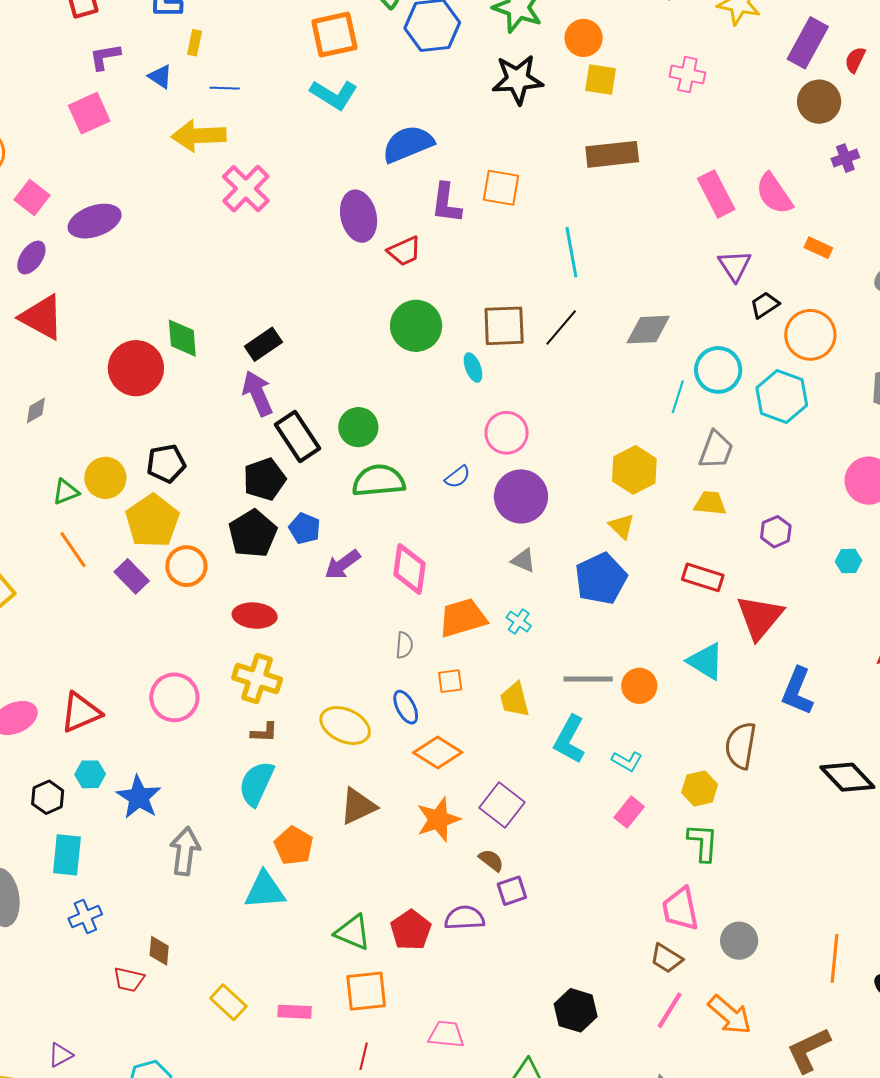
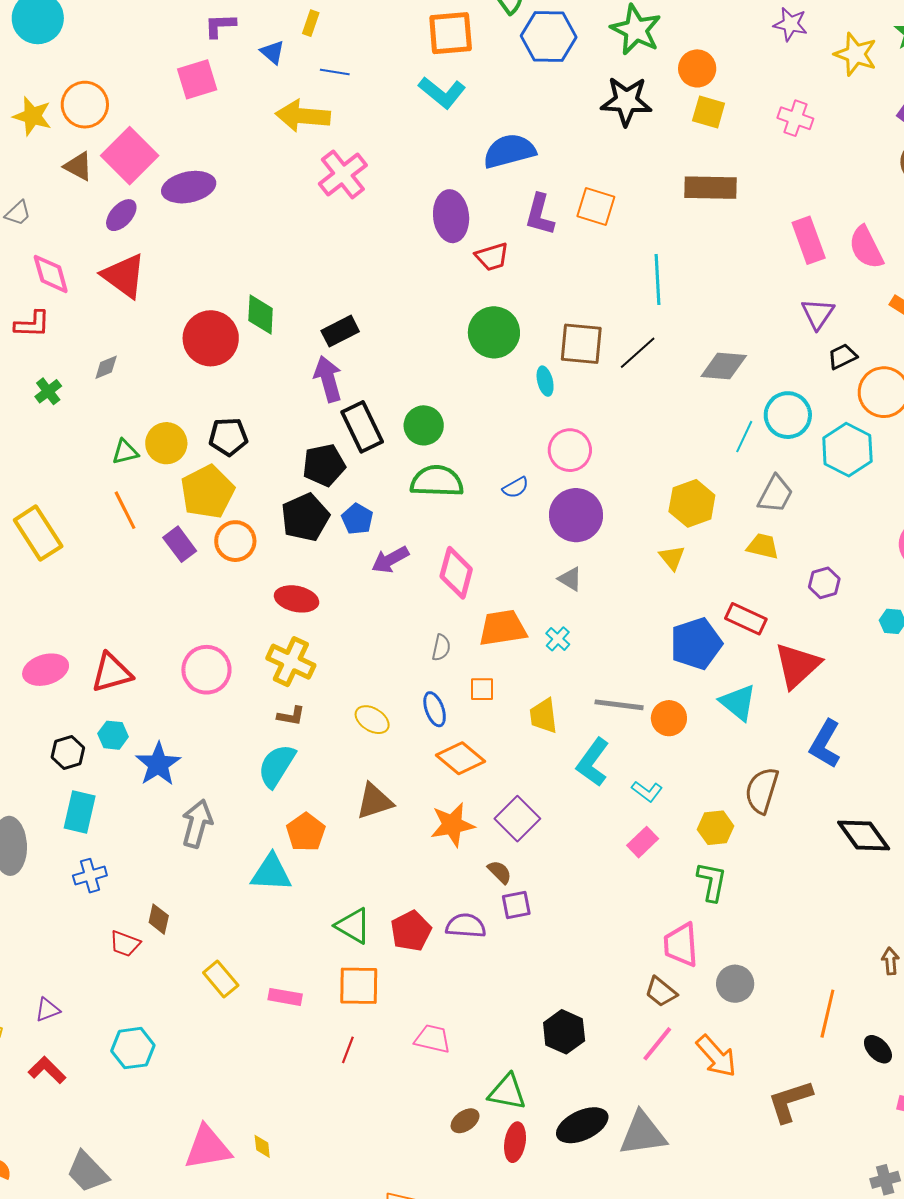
pink square: (32, 197) -> (130, 156), size x1.6
blue pentagon: (601, 579) -> (696, 644), moved
yellow ellipse: (345, 726) -> (372, 720), size x0.7

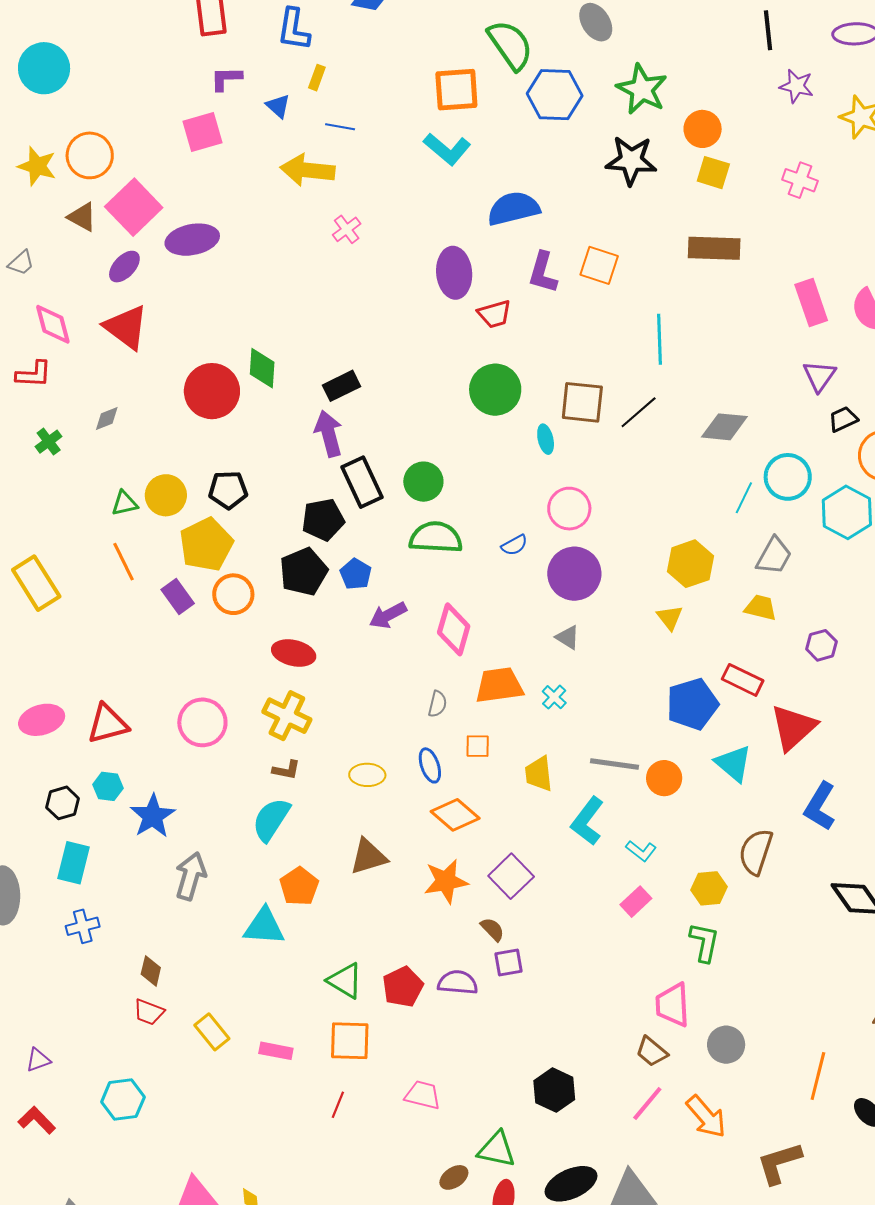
pink cross: (343, 174) -> (347, 229), size x0.6
yellow ellipse: (372, 720) -> (367, 775), turned -32
red trapezoid: (125, 944) -> (149, 1012), moved

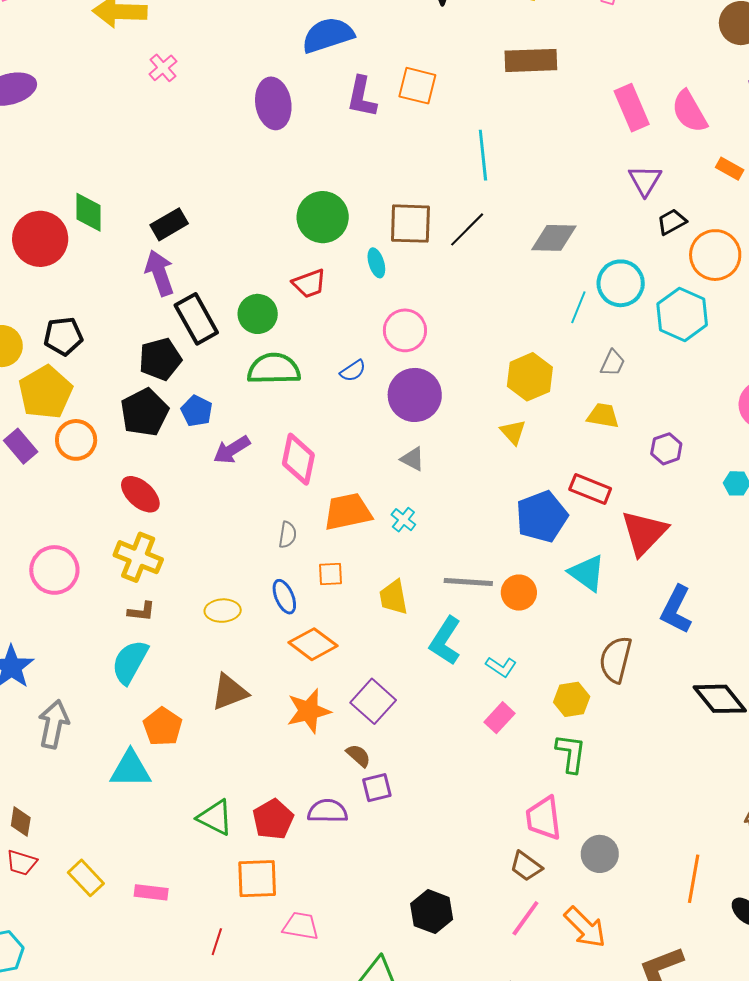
red trapezoid: (494, 314) -> (309, 284), moved
gray trapezoid: (774, 556) -> (613, 363), size x0.7
red ellipse: (294, 653) -> (140, 494), turned 33
orange square: (350, 1041) -> (257, 879), moved

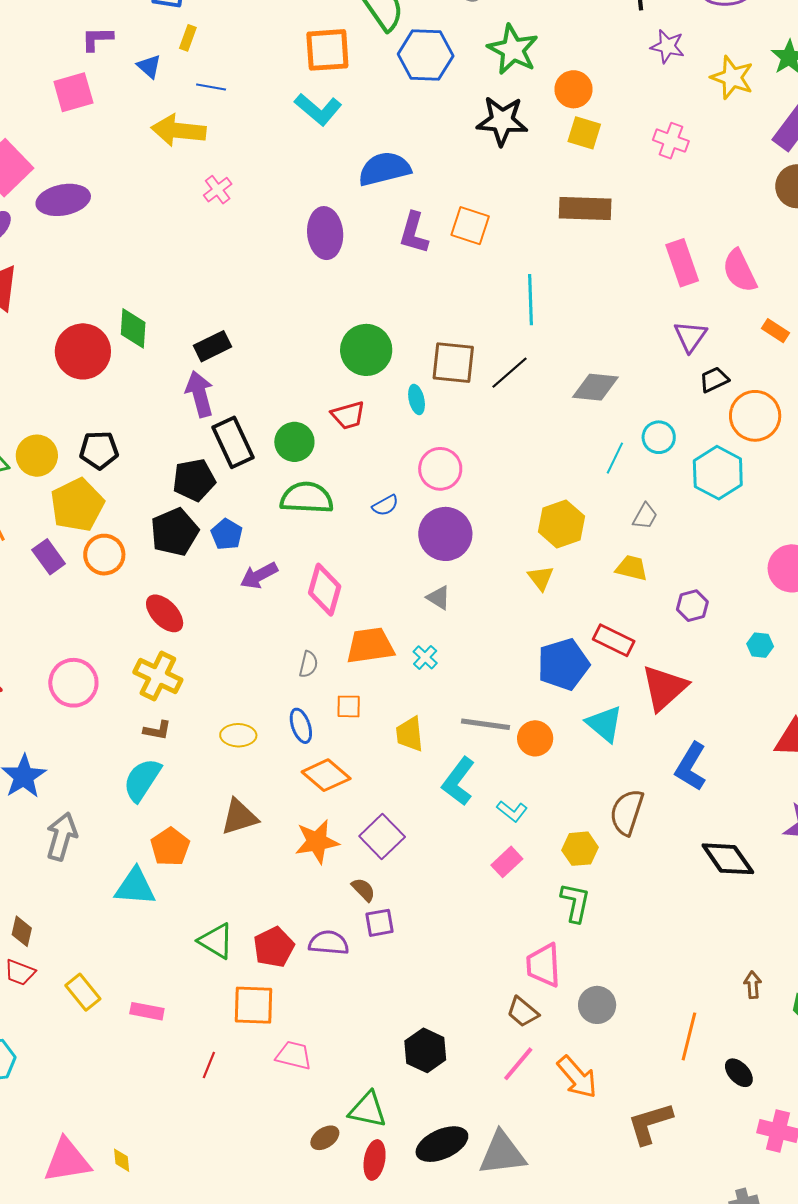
cyan circle: (621, 283) -> (659, 437), size x0.7

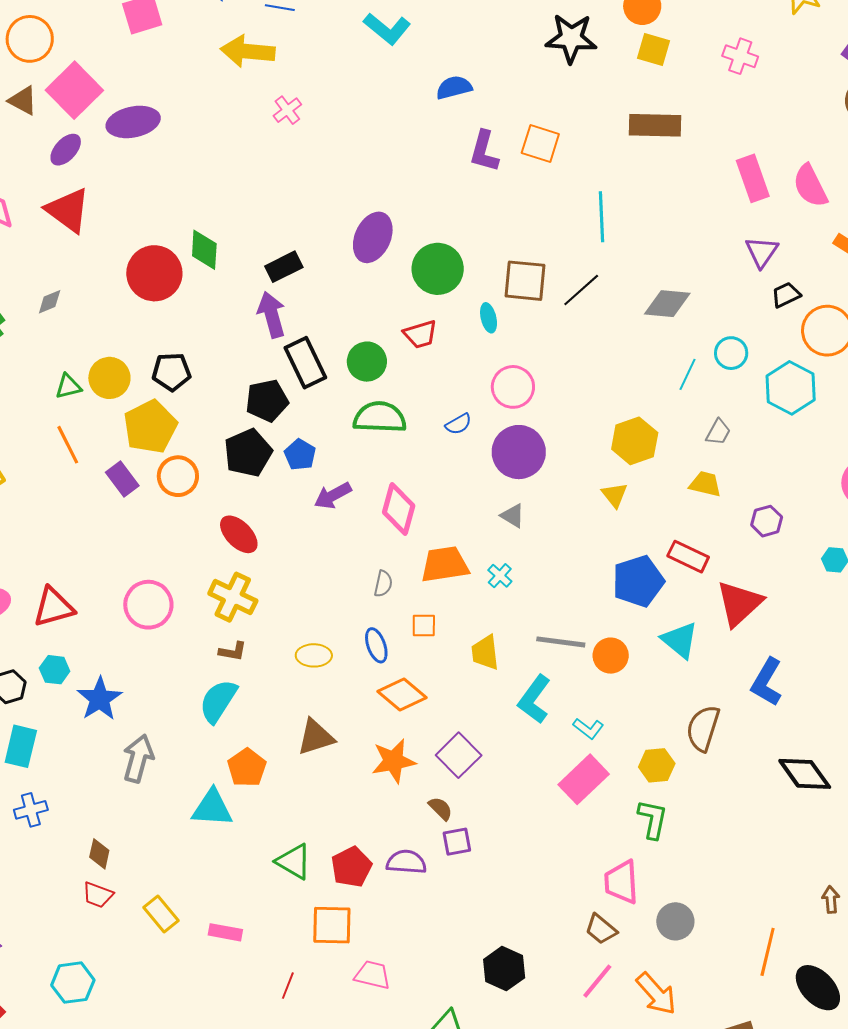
blue semicircle: (384, 169) -> (454, 88), size x0.7
purple ellipse: (325, 233) -> (373, 237), moved, turned 30
pink rectangle: (507, 862) -> (584, 779), size x1.6
black ellipse: (739, 1073) -> (818, 988), size x1.6

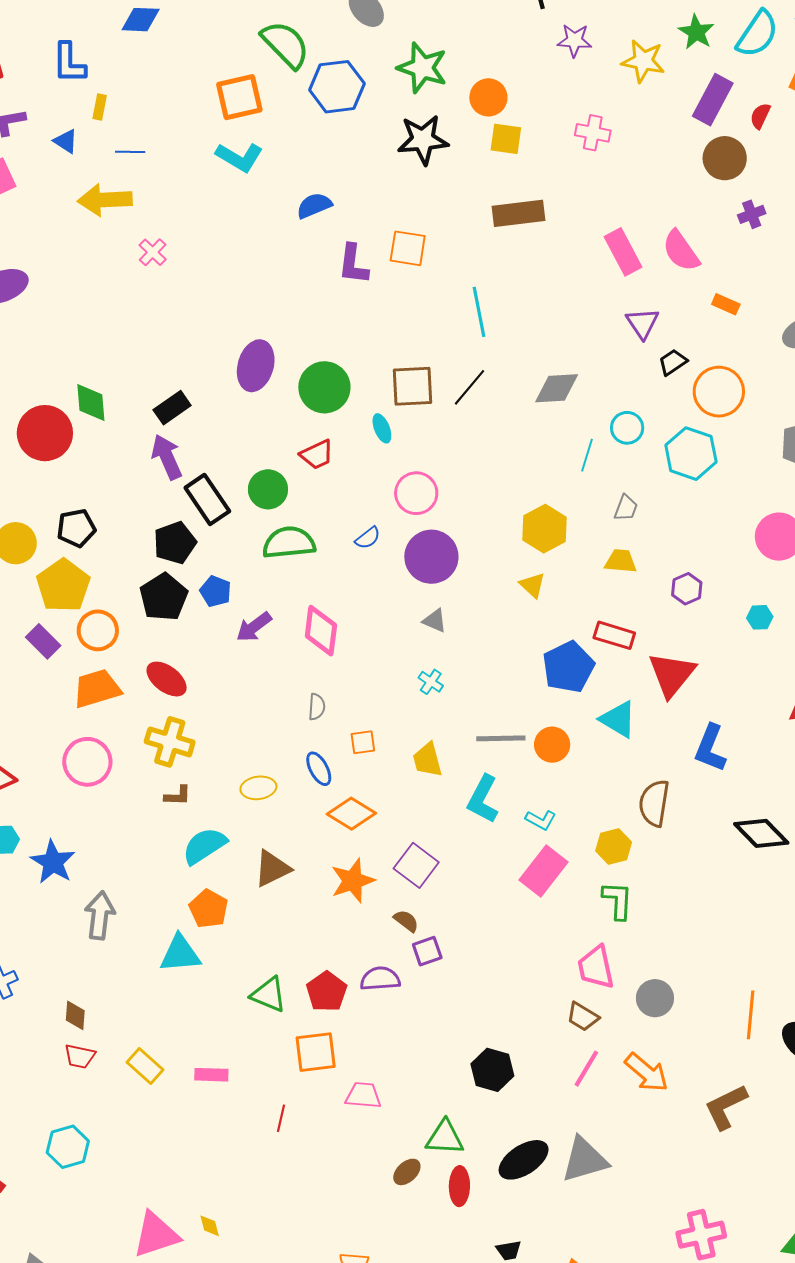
orange trapezoid: (445, 564) -> (97, 688), moved
cyan semicircle: (218, 701) -> (204, 846), moved, turned 33

